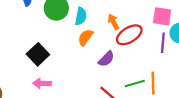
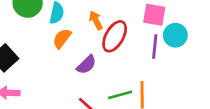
red ellipse: (129, 35) -> (115, 36), turned -30

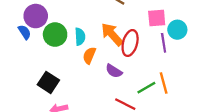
orange arrow: (96, 20) -> (112, 34), size x1.6
purple semicircle: (86, 65) -> (114, 71), turned 91

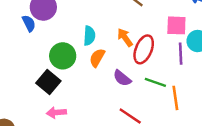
orange arrow: (112, 34) -> (125, 37), size x0.7
green circle: (55, 35) -> (63, 56), moved
green line: (146, 88) -> (155, 82), moved, turned 42

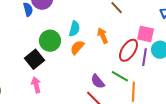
red ellipse: (144, 49) -> (128, 50), moved
purple semicircle: (122, 78) -> (98, 81), moved
pink arrow: (56, 113) -> (36, 85), turned 70

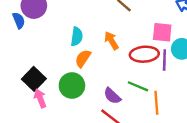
green circle: (50, 41) -> (72, 85), moved
red ellipse: (128, 50) -> (144, 54), turned 60
pink arrow: (36, 85) -> (40, 98), moved

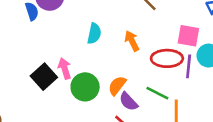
orange semicircle: (83, 58) -> (117, 86), moved
pink arrow: (40, 98) -> (65, 68), moved

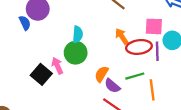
orange arrow: (132, 41) -> (122, 36), moved
green circle: (85, 87) -> (76, 53), moved
green line: (157, 93) -> (135, 76), turned -36

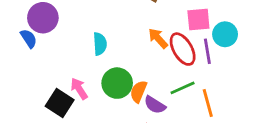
red ellipse: (139, 47) -> (183, 49), turned 75
green circle: (76, 53) -> (117, 83), moved

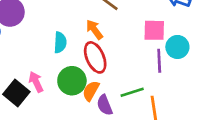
orange arrow: (158, 38) -> (94, 29), moved
red ellipse: (183, 49) -> (95, 57), moved
purple semicircle: (155, 105) -> (105, 105), turned 30

